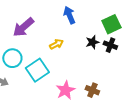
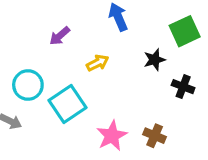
purple arrow: (23, 27) -> (60, 36), moved, size x0.6
black cross: (110, 45) -> (183, 87), moved

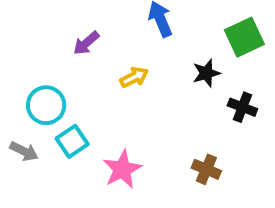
cyan square: (68, 104) -> (72, 141), moved, size x0.7
pink star: (112, 136) -> (122, 169), moved

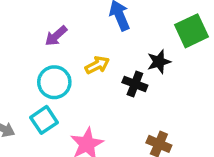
cyan circle: (46, 105) -> (54, 82), moved
black cross: (242, 107) -> (135, 84), moved

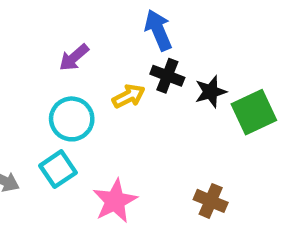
green square: (192, 31) -> (254, 112), moved
black cross: (135, 84) -> (167, 76), moved

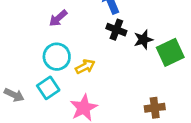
yellow arrow: (129, 96) -> (85, 67), moved
brown cross: (211, 201) -> (155, 108), moved, turned -30

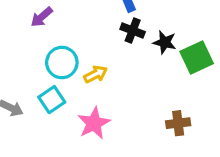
purple arrow: (58, 18) -> (42, 17), moved
black star: (143, 40) -> (165, 42), turned 30

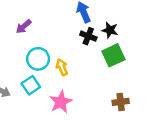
black star: (165, 42) -> (110, 30), moved
green square: (197, 57) -> (113, 55), moved
yellow arrow: (96, 74) -> (62, 67), turned -84

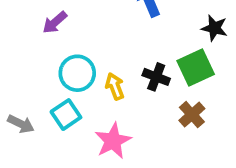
black star: (110, 30) -> (214, 28), moved
black cross: (88, 36) -> (156, 77), moved
brown cross: (121, 102) -> (192, 115), moved, turned -35

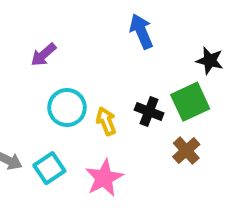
cyan square: (66, 115) -> (49, 168), moved

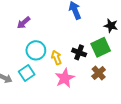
cyan square: (49, 168) -> (27, 73), moved
pink star: (104, 178) -> (65, 78), moved

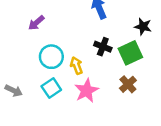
black cross: (79, 52) -> (103, 47), moved
cyan square: (27, 73) -> (51, 88), moved

